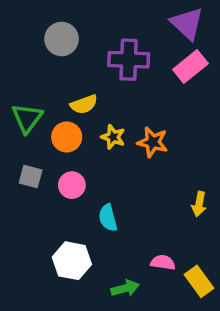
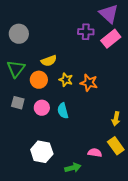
gray circle: (62, 39) -> (19, 34), moved
purple cross: (129, 60) -> (86, 32), moved, size x0.7
cyan semicircle: (108, 218) -> (63, 111), moved
yellow rectangle: (199, 281) -> (116, 146), moved

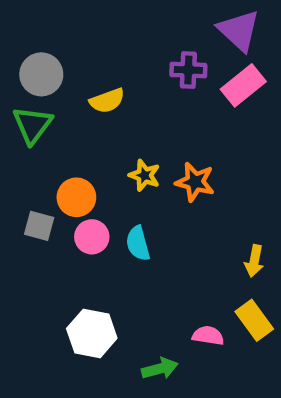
yellow semicircle: (49, 61) -> (107, 101), moved
green triangle: (16, 69) -> (33, 125), moved
orange circle: (39, 80) -> (76, 197), moved

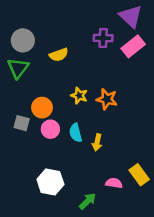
yellow arrow: (254, 261) -> (97, 142), moved
green arrow: (160, 369) -> (88, 201), turned -30

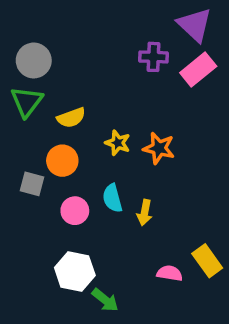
yellow semicircle: (59, 55) -> (71, 118), moved
pink circle: (50, 129) -> (75, 211), moved
green arrow: (88, 201) -> (105, 300), moved, turned 84

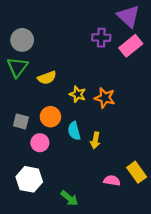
orange circle: (62, 161) -> (50, 117), moved
pink circle: (75, 211) -> (40, 143), moved
white hexagon: (75, 271) -> (29, 179), moved

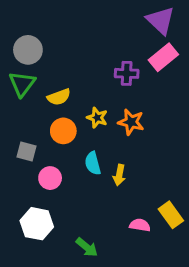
purple cross: (101, 38) -> (127, 73), moved
orange circle: (50, 117) -> (63, 131), moved

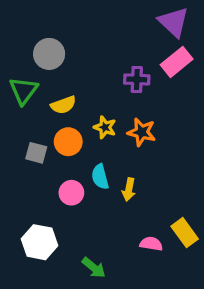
gray circle: (28, 50) -> (49, 54), moved
gray square: (26, 152) -> (36, 153), moved
pink circle: (50, 178) -> (71, 193), moved

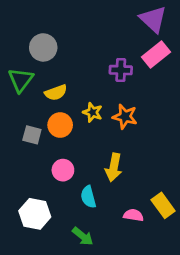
cyan semicircle: (100, 177) -> (88, 197), moved
yellow arrow: (129, 190) -> (114, 167), size x1.4

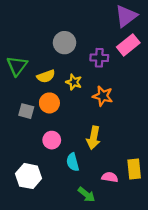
purple triangle: (153, 19) -> (126, 16), turned 40
gray circle: (43, 47) -> (65, 43), moved
yellow star: (93, 112) -> (74, 82), moved
yellow rectangle: (163, 205) -> (134, 169), turned 30
green arrow: (83, 236) -> (87, 195), moved

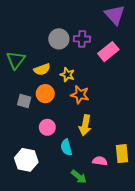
purple triangle: (126, 16) -> (115, 15), turned -35
pink rectangle: (128, 45) -> (108, 52), moved
purple cross: (99, 58) -> (82, 39), moved
orange star: (103, 96) -> (80, 95), moved

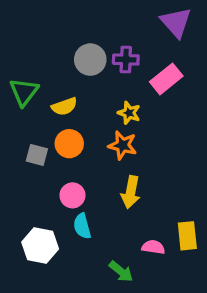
yellow star: (67, 75) -> (129, 113), moved
cyan semicircle: (66, 147) -> (82, 226), moved

